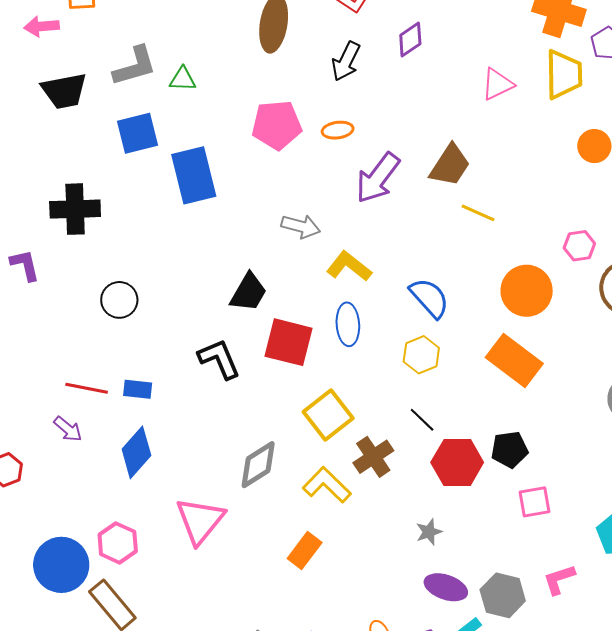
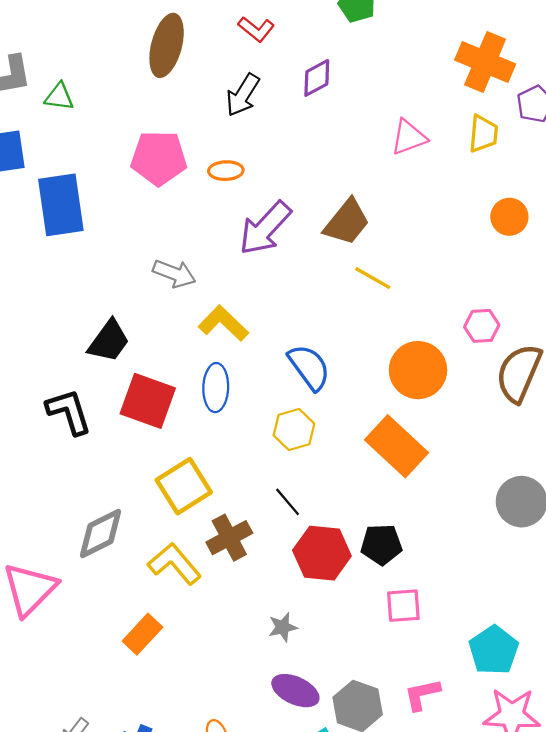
yellow trapezoid: (564, 74) -> (483, 134), size x0.7

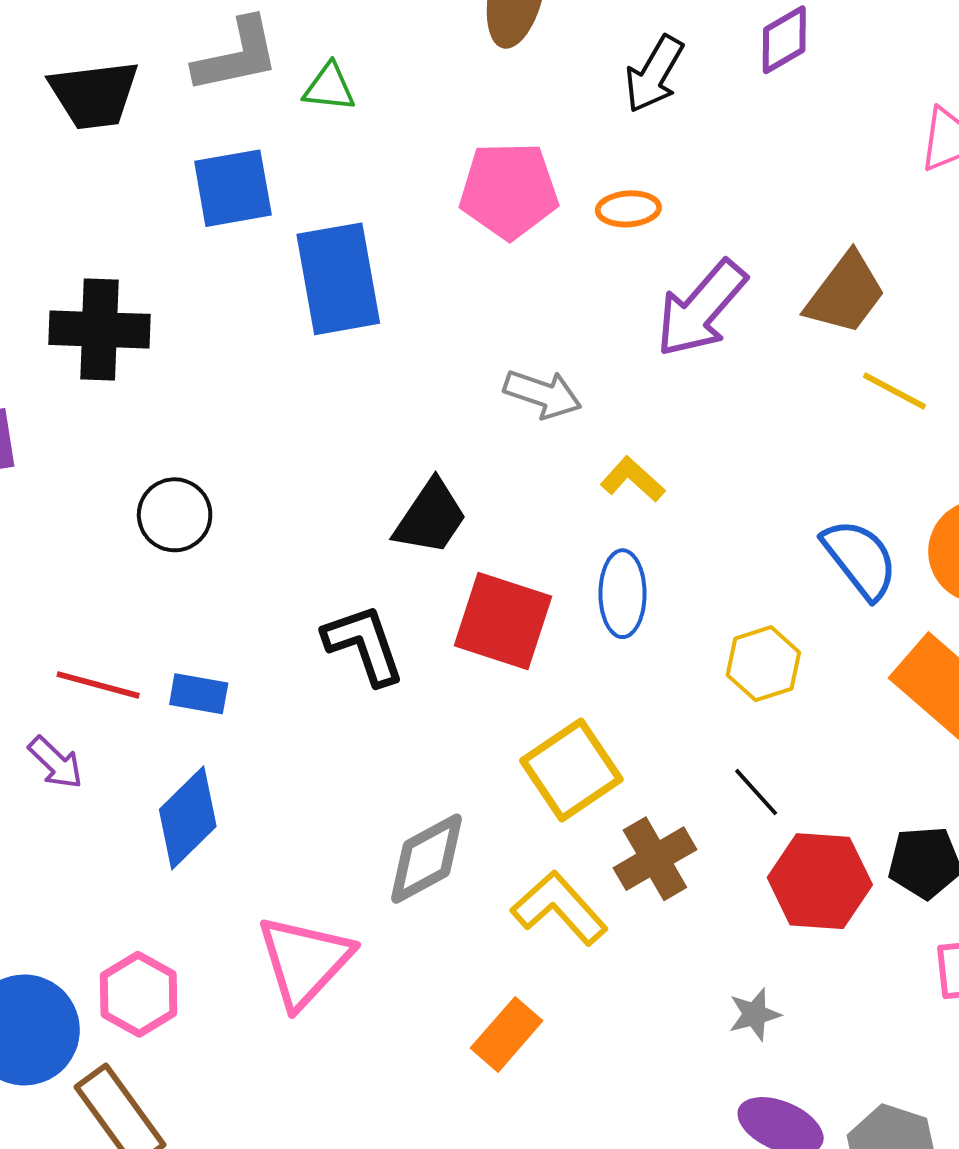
yellow L-shape: (223, 323) -> (633, 479), size x0.7
blue semicircle: (309, 367) -> (860, 559), moved

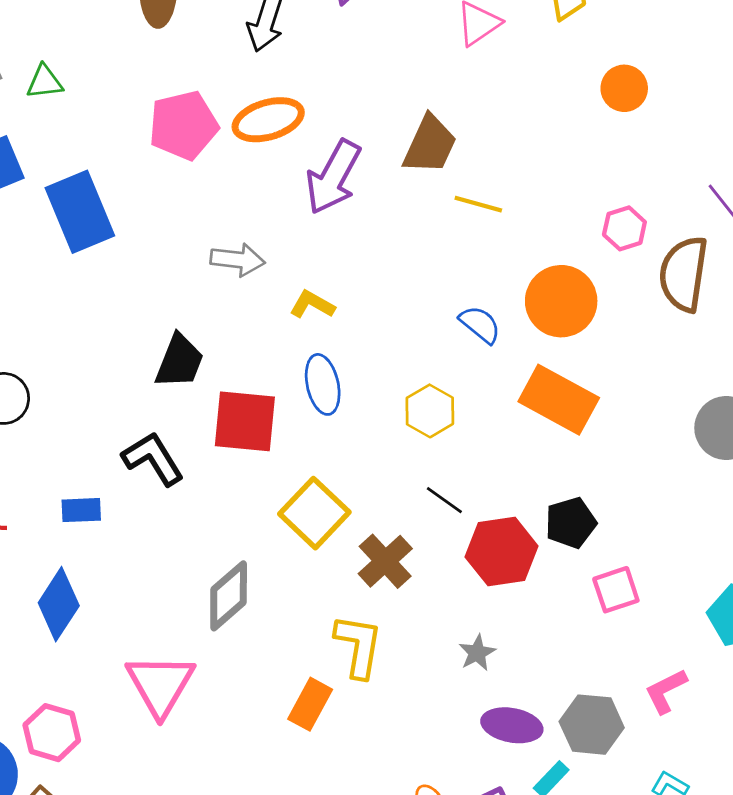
orange ellipse: (628, 209) -> (268, 120), size x1.6
blue semicircle: (860, 559) -> (480, 324), size x0.7
blue rectangle: (199, 694) -> (81, 510), moved
yellow L-shape: (559, 908) -> (358, 646), moved, turned 64

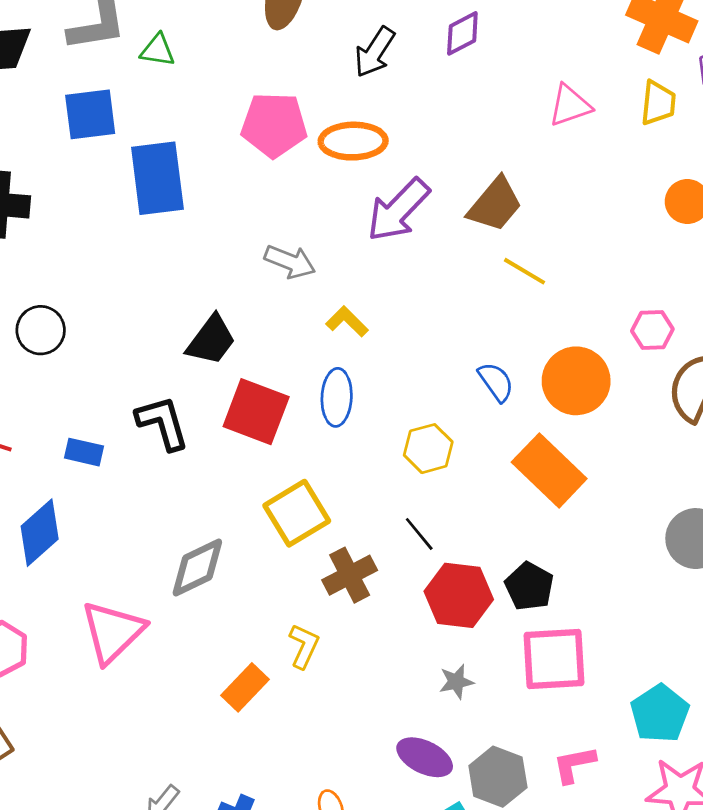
black pentagon: (571, 523) -> (529, 586), turned 30
pink square: (616, 590) -> (554, 659), size x1.6
yellow L-shape: (358, 646) -> (304, 646), size x0.7
gray star: (477, 653) -> (456, 682), moved

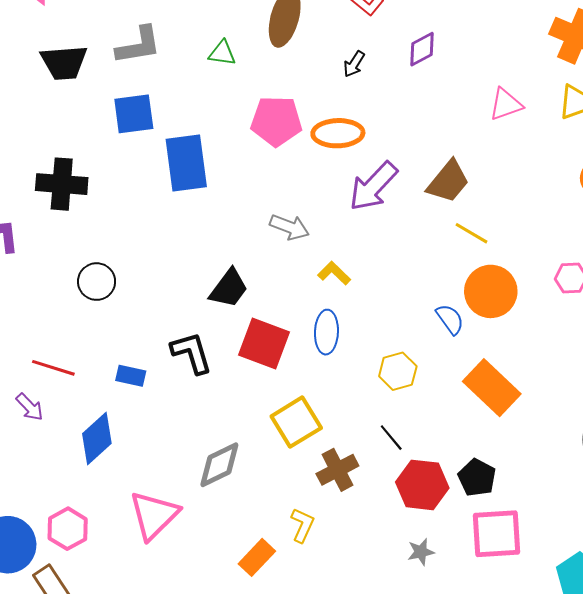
green triangle: (158, 50) -> (222, 53), moved
black arrow: (375, 52) -> (354, 64), size x0.7
orange circle: (576, 381) -> (491, 291), moved

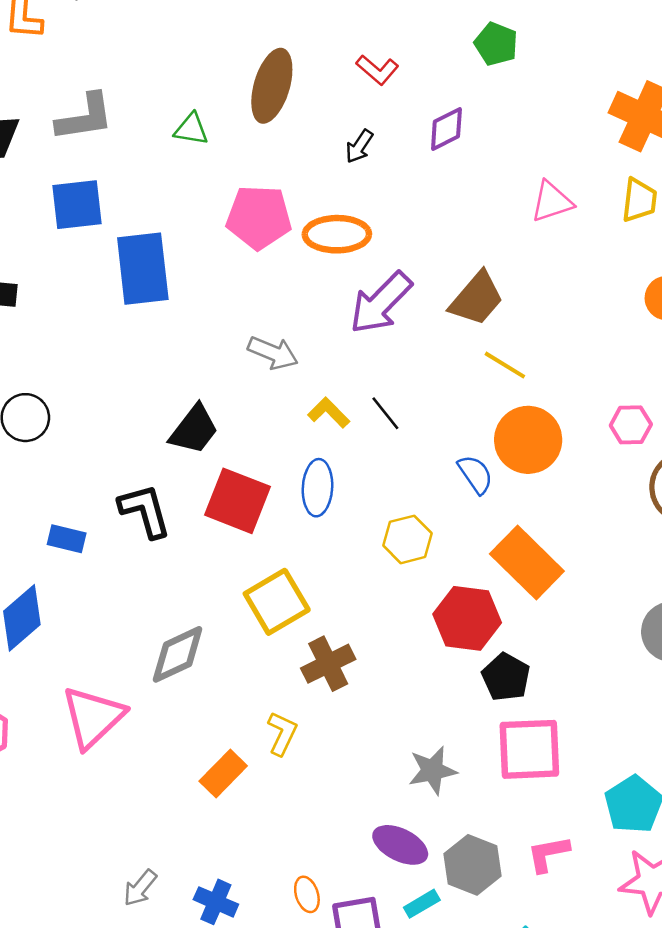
black line: (391, 438) -> (385, 413), moved
red hexagon: (422, 485) -> (467, 618), moved
gray star: (421, 552) -> (432, 770), size x1.4

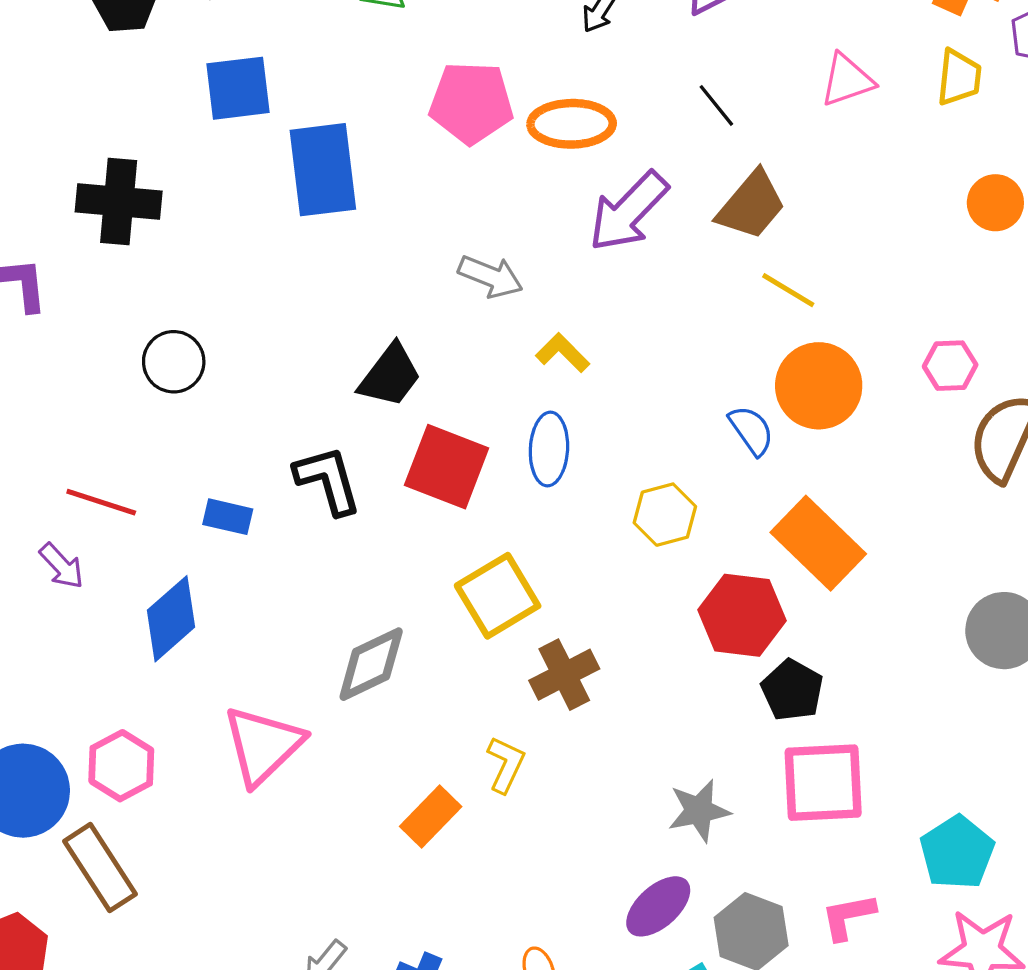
black line: (385, 413) -> (716, 105), moved
purple ellipse: (400, 845) -> (658, 906), turned -68

